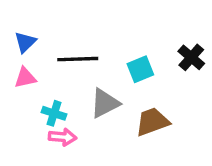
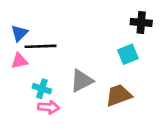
black cross: (191, 57) -> (141, 22), moved, turned -36
black line: (78, 59) -> (41, 46), moved
cyan square: (140, 69) -> (128, 54), moved

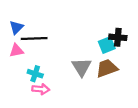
black cross: (141, 22) -> (118, 37), moved
gray triangle: (82, 81) -> (81, 67), moved, turned -35
brown trapezoid: (119, 95) -> (107, 68), moved

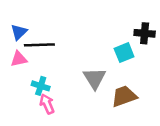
black cross: (118, 37) -> (145, 33), moved
brown trapezoid: (107, 68) -> (124, 96), moved
pink arrow: (41, 89) -> (47, 104), turned -119

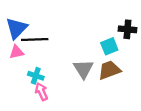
blue triangle: (19, 32) -> (17, 28), size x1.5
brown trapezoid: (124, 96) -> (109, 70), moved

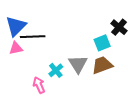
black cross: (127, 29) -> (119, 27), turned 35
cyan cross: (36, 76) -> (56, 70), moved, turned 32

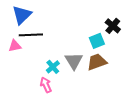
blue triangle: (16, 26) -> (22, 15), moved
pink arrow: (39, 85) -> (46, 85), moved

